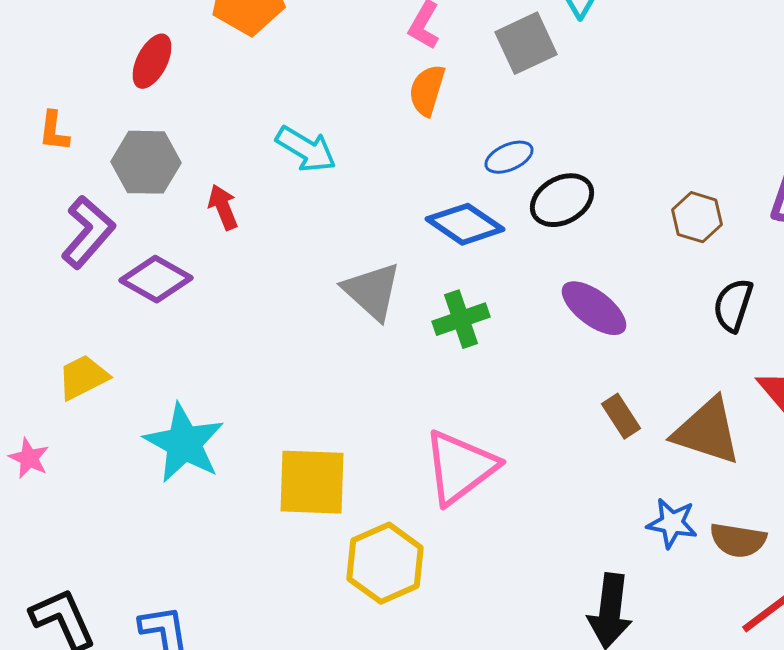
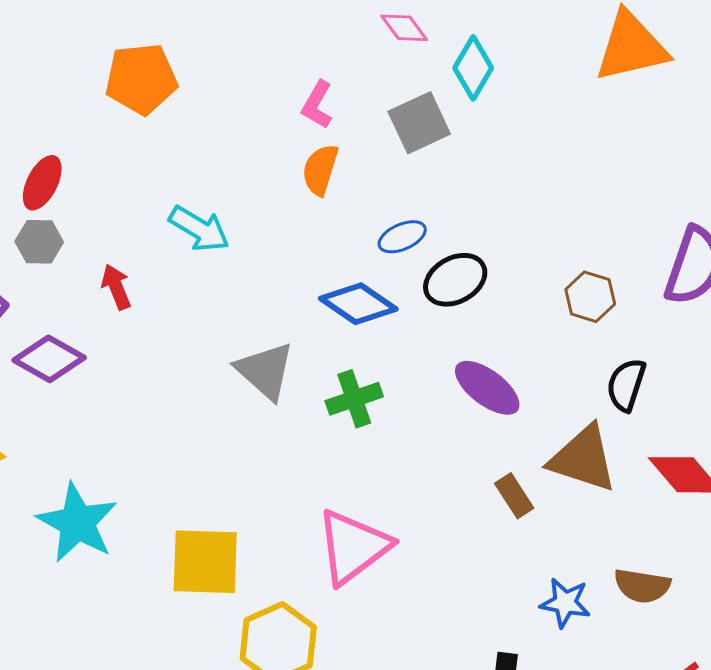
red ellipse: (152, 61) -> (42, 183), moved
gray hexagon: (146, 162) -> (39, 242), size x0.7
brown triangle: (707, 431) -> (583, 459), moved
brown semicircle: (738, 540) -> (642, 586), moved

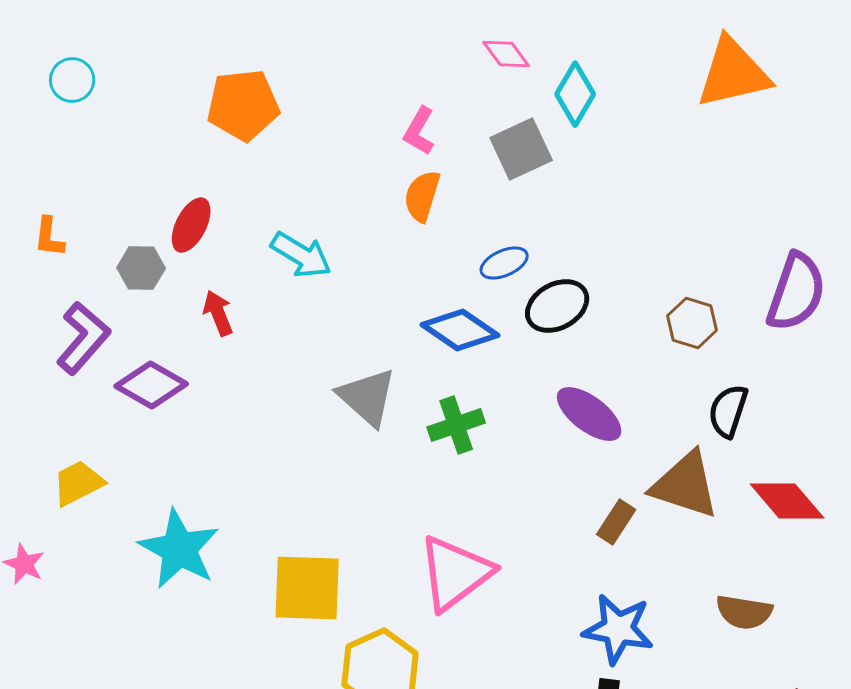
red ellipse: (42, 183) -> (191, 225), moved
brown rectangle: (514, 496) -> (616, 522), turned 66
blue star: (565, 603) -> (618, 629), moved, size x1.4

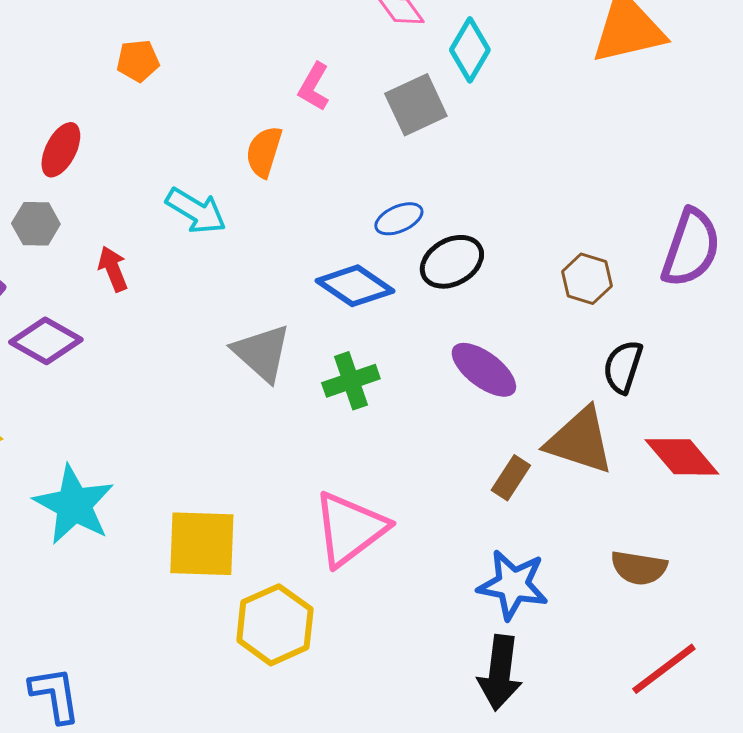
orange pentagon: (243, 105) -> (138, 61), size x0.6
orange semicircle: (422, 196) -> (264, 152), moved
red ellipse: (191, 225) -> (61, 150), moved

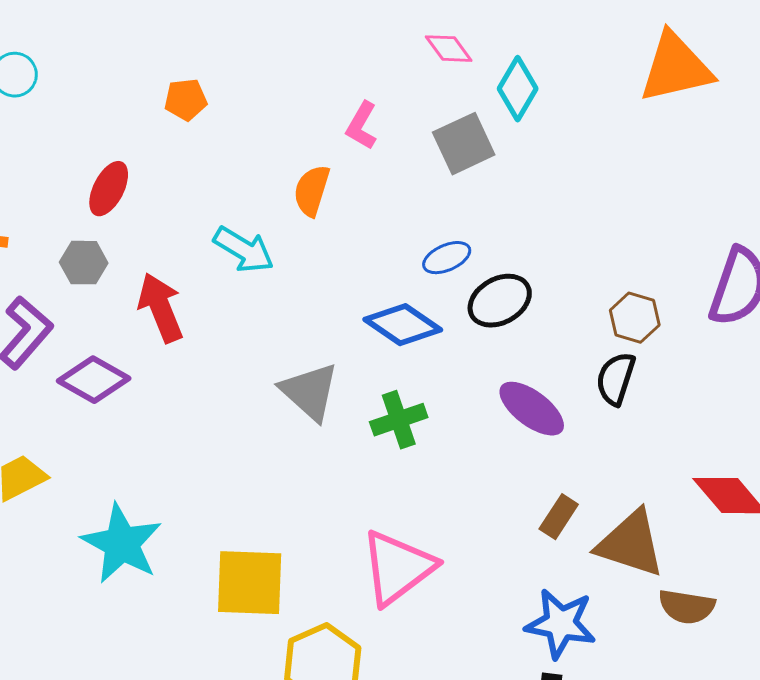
red arrow: (113, 269) -> (161, 308), size x1.5
black semicircle: (623, 367) -> (616, 379), moved
brown triangle: (580, 441) -> (631, 544), moved

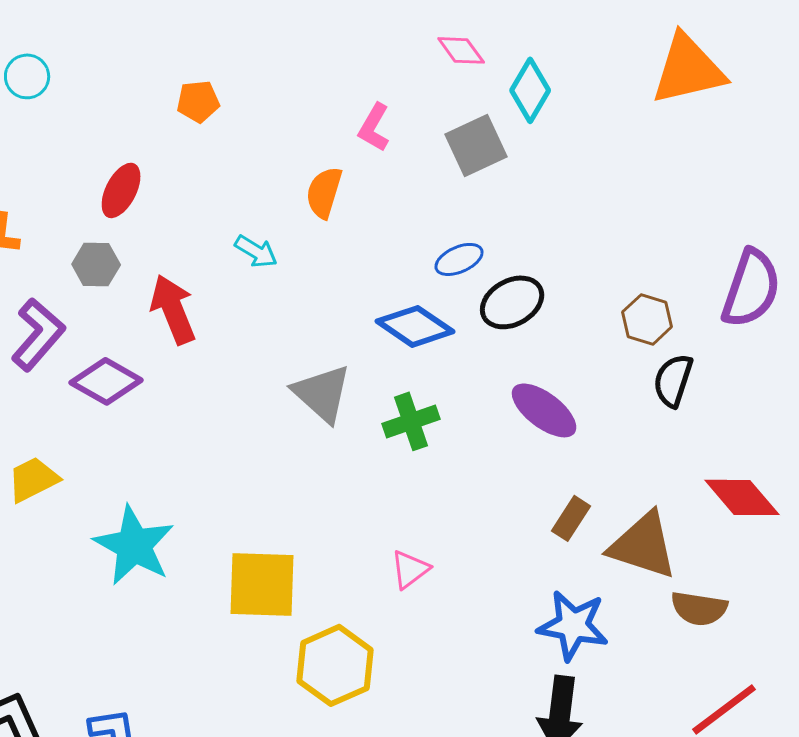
cyan arrow: (244, 250) -> (256, 251), size x0.7
black semicircle: (616, 379) -> (673, 380), moved
pink triangle: (398, 568) -> (410, 569), size x0.5

